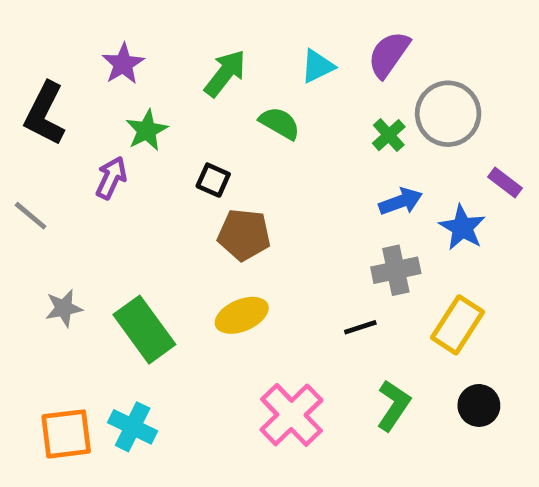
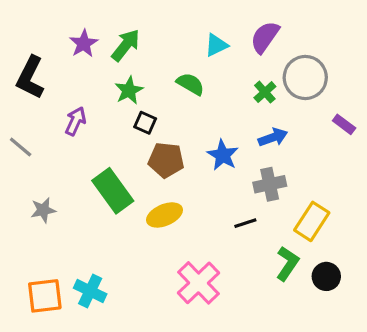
green arrow: (225, 73) -> (126, 45), moved
green star: (147, 130) -> (129, 90), moved
blue star: (462, 228) -> (223, 155), moved
green rectangle: (144, 330) -> (113, 191), moved
green L-shape: (393, 405) -> (287, 264), moved

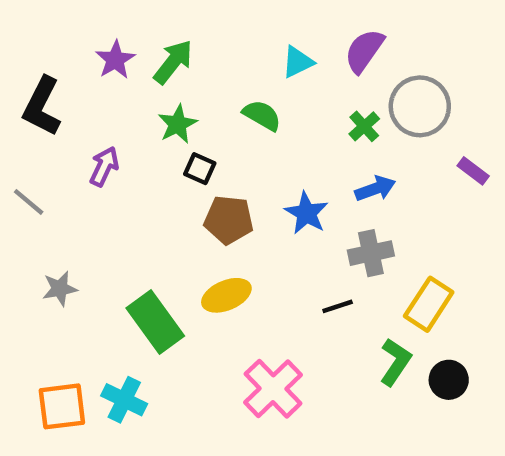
green rectangle: (113, 191) -> (155, 322), moved

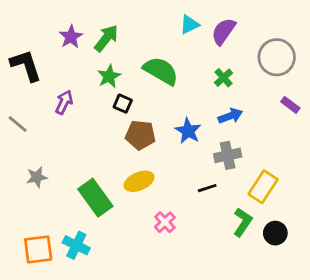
cyan triangle: (298, 62) -> (189, 25), moved
black L-shape: (42, 106) -> (26, 65), turned 135
gray circle: (420, 106) -> (277, 57), moved
green semicircle: (262, 115) -> (161, 71), size x1.5
pink cross: (273, 389) -> (165, 222), moved, size x0.6

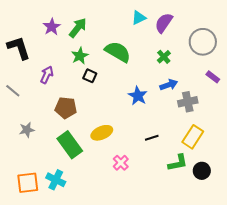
brown pentagon: (140, 135) -> (66, 108), moved
gray cross: (228, 155) -> (188, 102), moved
green L-shape: (243, 222) -> (178, 163), turned 45

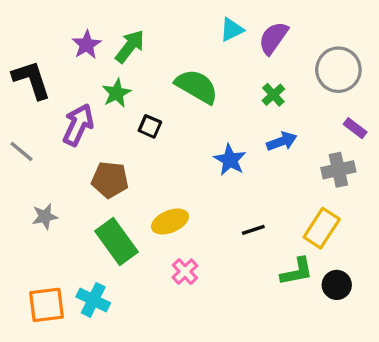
green star: (80, 56) -> (117, 93), moved
purple arrow: (47, 75) -> (78, 125), size x1.4
gray cross: (188, 102) -> (338, 170), moved
pink cross: (121, 163) -> (185, 272), moved

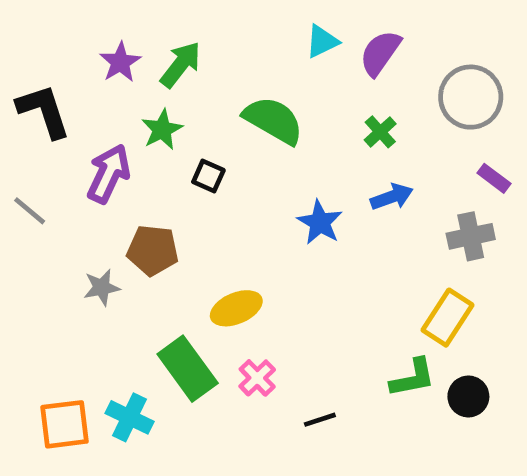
gray star: (45, 217) -> (102, 287), moved
black line: (253, 230) -> (320, 420), moved
green rectangle: (117, 242) -> (188, 369), moved

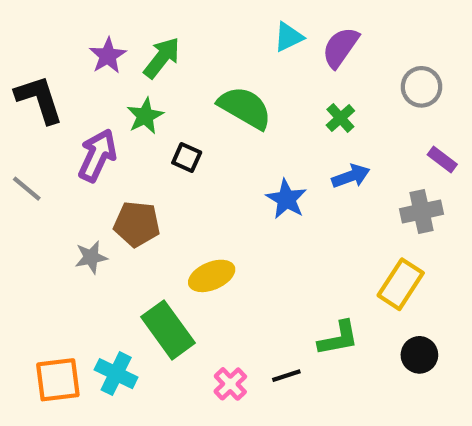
gray circle: (471, 97) -> (421, 87), size x0.7
pink cross: (257, 378) -> (230, 384), moved
green L-shape: (413, 378) -> (338, 338), moved

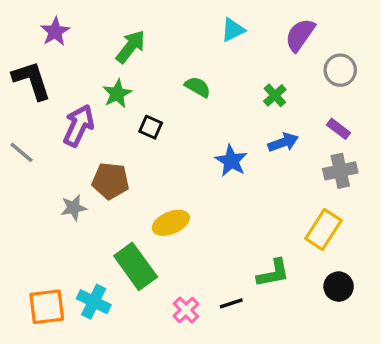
purple semicircle: (340, 47) -> (300, 35), moved
purple star: (108, 56) -> (55, 32), moved
green semicircle: (245, 108) -> (198, 87), size x0.6
purple rectangle: (442, 160) -> (339, 129), moved

